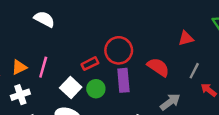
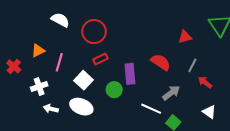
red circle: (119, 50) -> (94, 32), moved
orange triangle: (19, 67) -> (38, 51), moved
green circle: (96, 89) -> (114, 90), moved

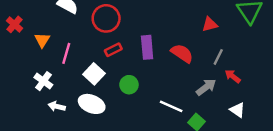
orange triangle: (38, 51) -> (42, 40), turned -32
red cross: (14, 66) -> (14, 24), moved
purple rectangle: (130, 74) -> (147, 47), moved
white cross: (39, 86) -> (43, 81), turned -35
gray arrow: (171, 93) -> (206, 87), moved

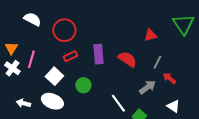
white cross: (43, 81) -> (12, 68), moved
white line: (171, 106) -> (118, 103), turned 30

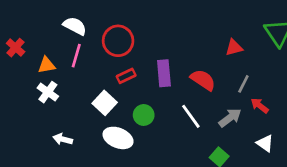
orange triangle: (11, 48) -> (47, 65), turned 48
pink line: (31, 59) -> (76, 56), moved
white ellipse: (52, 101) -> (118, 138), moved
white line: (118, 103) -> (191, 116), moved

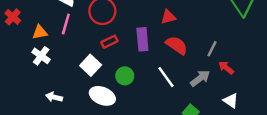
red triangle: (234, 48) -> (168, 17), moved

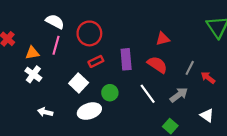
red triangle: (168, 17) -> (163, 39), moved
red arrow: (226, 68) -> (208, 78), moved
white ellipse: (102, 96) -> (89, 111), turned -40

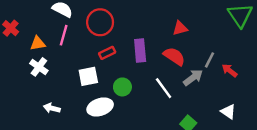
white square: (79, 83) -> (88, 76), turned 36
gray arrow: (179, 95) -> (193, 78), moved

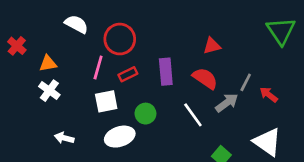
pink line: (64, 35) -> (98, 67), moved
white triangle: (228, 112) -> (267, 142), size x1.6

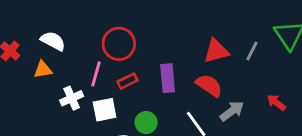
white semicircle: (76, 24) -> (53, 41), moved
red triangle: (212, 46) -> (216, 51), size x1.4
gray line: (246, 82) -> (252, 51), moved
white cross: (49, 91) -> (72, 98), moved, turned 30

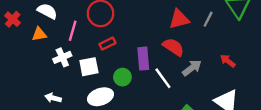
pink line: (96, 74) -> (73, 31), moved
purple rectangle: (168, 78) -> (143, 59), moved

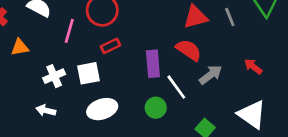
gray line: (208, 19) -> (230, 17), turned -49
orange triangle: (39, 34) -> (20, 47), moved
white cross: (62, 57) -> (54, 76), moved
green circle: (122, 77) -> (156, 108), moved

